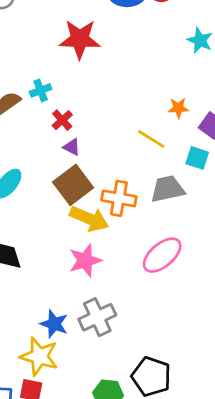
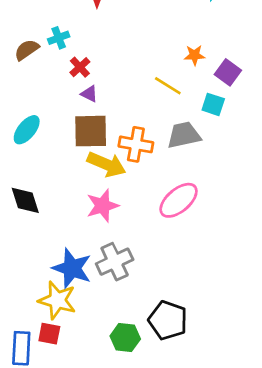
brown square: (73, 185) -> (91, 131), turned 36
blue star: (54, 324) -> (72, 268), size x1.4

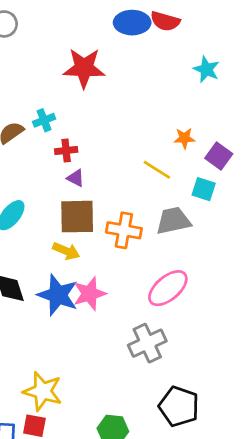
red cross: (80, 67) -> (66, 151), turned 36
yellow arrow: (107, 164) -> (66, 251), moved, size x0.7
gray cross: (115, 262) -> (147, 343), moved
blue star: (72, 268) -> (58, 295), moved
black pentagon: (168, 320) -> (179, 406), moved

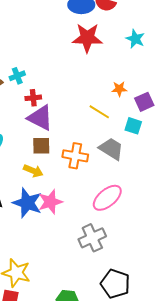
red star: (84, 68) -> (87, 38), moved
purple square: (219, 156) -> (144, 102), turned 30
purple triangle: (76, 178) -> (40, 118), size x2.0
brown square: (77, 217) -> (41, 146), size x0.7
gray trapezoid: (173, 221) -> (111, 149), turned 44

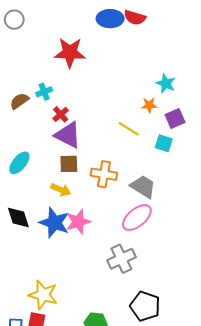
red star: (87, 38) -> (70, 53), moved
cyan star: (135, 39) -> (166, 83), moved
red cross: (33, 98) -> (61, 114), turned -35
gray trapezoid: (111, 149) -> (143, 187), moved

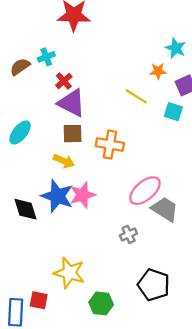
gray trapezoid: (143, 187) -> (165, 209), moved
black diamond: (18, 217) -> (25, 209), moved
gray cross: (121, 259) -> (129, 234), size x0.6
yellow star: (43, 295) -> (69, 273), moved

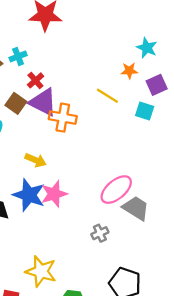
brown square: (73, 134) -> (16, 103), moved, turned 36
orange cross: (110, 145) -> (63, 118), moved

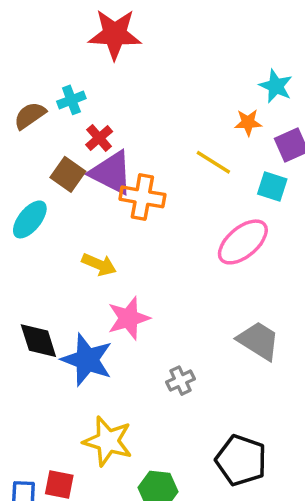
pink ellipse: (116, 190) -> (243, 242), moved
blue star: (29, 195) -> (87, 360), moved
gray cross: (100, 233) -> (181, 381), moved

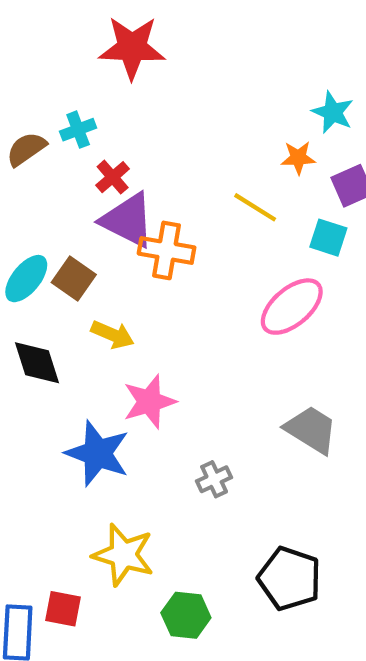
brown square: (68, 174) -> (74, 279), moved
black diamond: (38, 341) -> (37, 363), moved

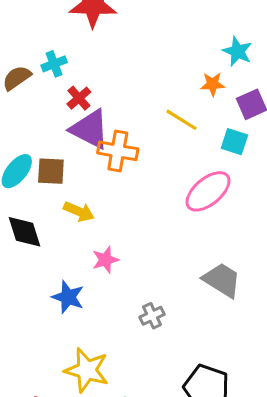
brown square: (74, 279) -> (51, 171), turned -32
pink star: (149, 402) -> (105, 260), size x0.7
blue star: (97, 453) -> (68, 297), size x0.7

